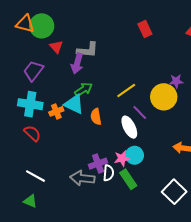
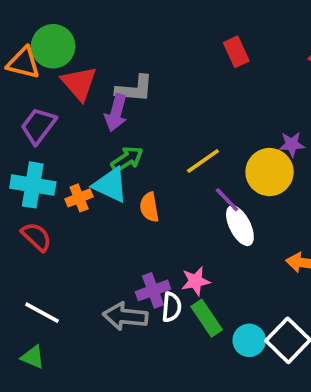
orange triangle: (25, 24) -> (24, 63), moved
red triangle: (56, 47) -> (79, 83), size x1.5
white ellipse: (129, 127) -> (240, 226), moved
cyan circle: (135, 155) -> (249, 340), moved

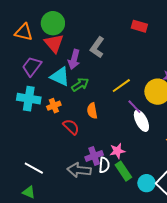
green circle: (53, 46) -> (53, 23), moved
red rectangle: (236, 52) -> (139, 26), turned -49
gray L-shape: (135, 89) -> (97, 47), moved, turned 120
cyan triangle: (110, 185) -> (60, 77), moved
red semicircle: (36, 237) -> (71, 127), moved

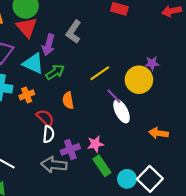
white semicircle: (104, 165) -> (49, 134), moved

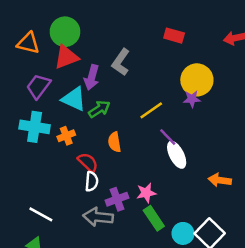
red triangle: (27, 27) -> (66, 57), turned 50
purple star: (152, 63) -> (192, 99), moved
yellow circle: (139, 80) -> (197, 80), moved

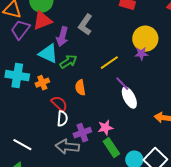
purple trapezoid: (38, 86) -> (20, 30), moved

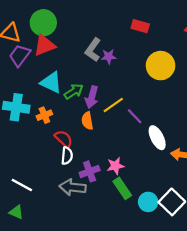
purple arrow: (62, 37) -> (92, 97), moved
purple star: (141, 54) -> (109, 57), moved
yellow line: (109, 63) -> (113, 105), moved
white ellipse: (129, 98) -> (157, 138), moved

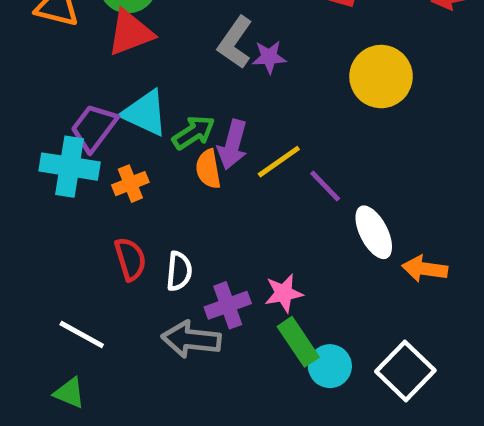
purple trapezoid: (20, 55) -> (94, 128), moved
orange semicircle: (87, 121) -> (208, 169), moved
red semicircle: (64, 139) -> (130, 259), moved, turned 30
cyan circle: (148, 202) -> (330, 366), moved

